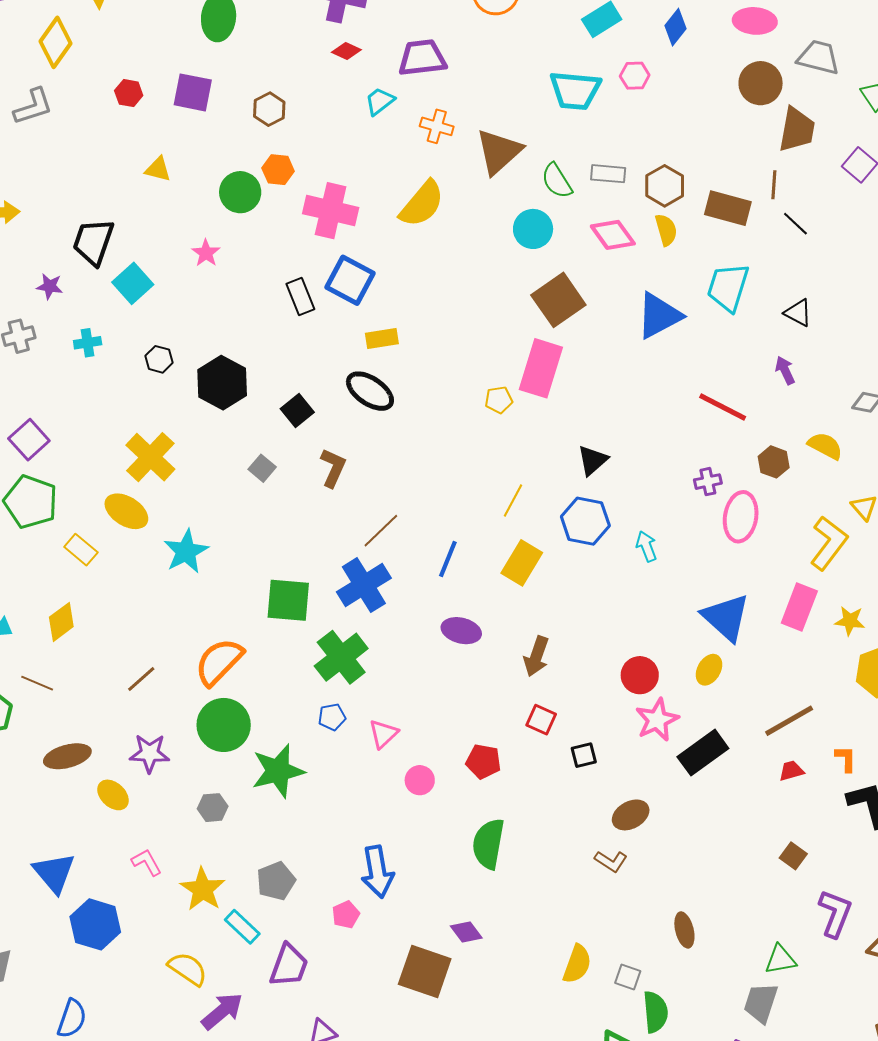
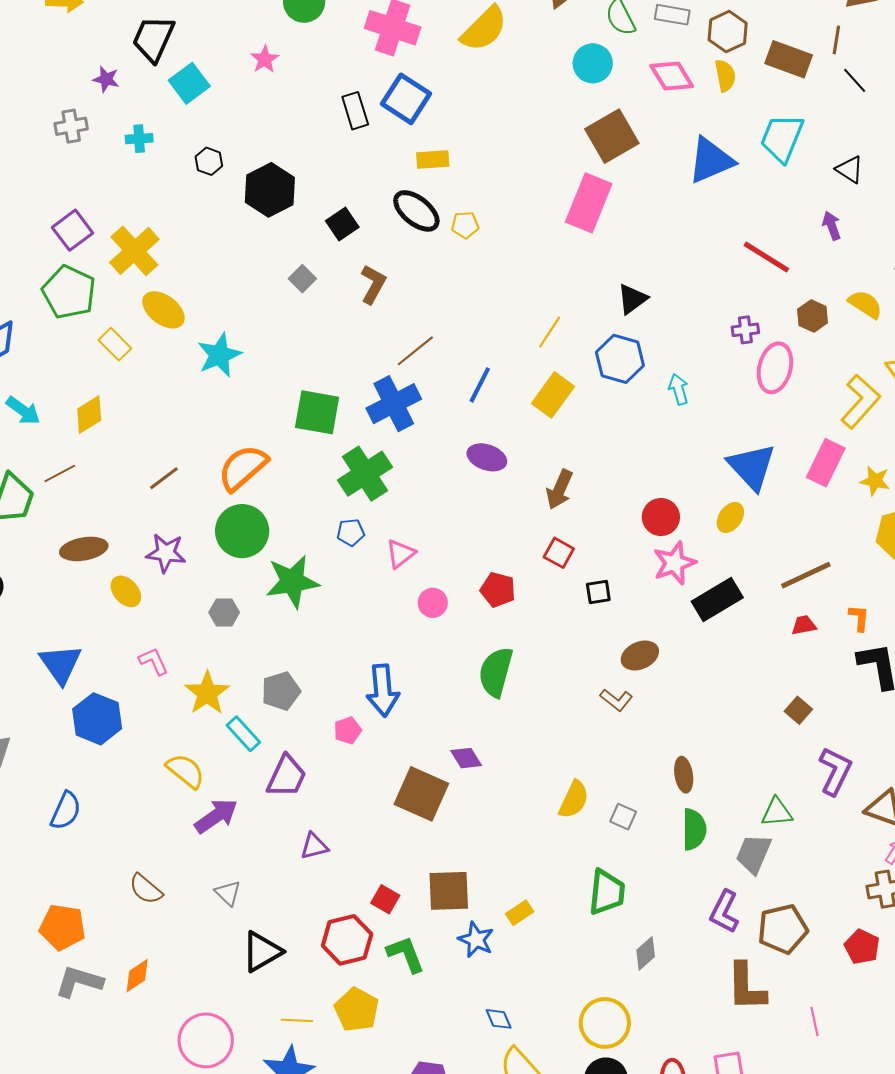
yellow pentagon: (499, 400) -> (465, 225), moved
yellow cross: (150, 457) -> (134, 251), moved
brown line: (37, 683) -> (60, 473), turned -56
green semicircle: (655, 1012) -> (694, 829), moved

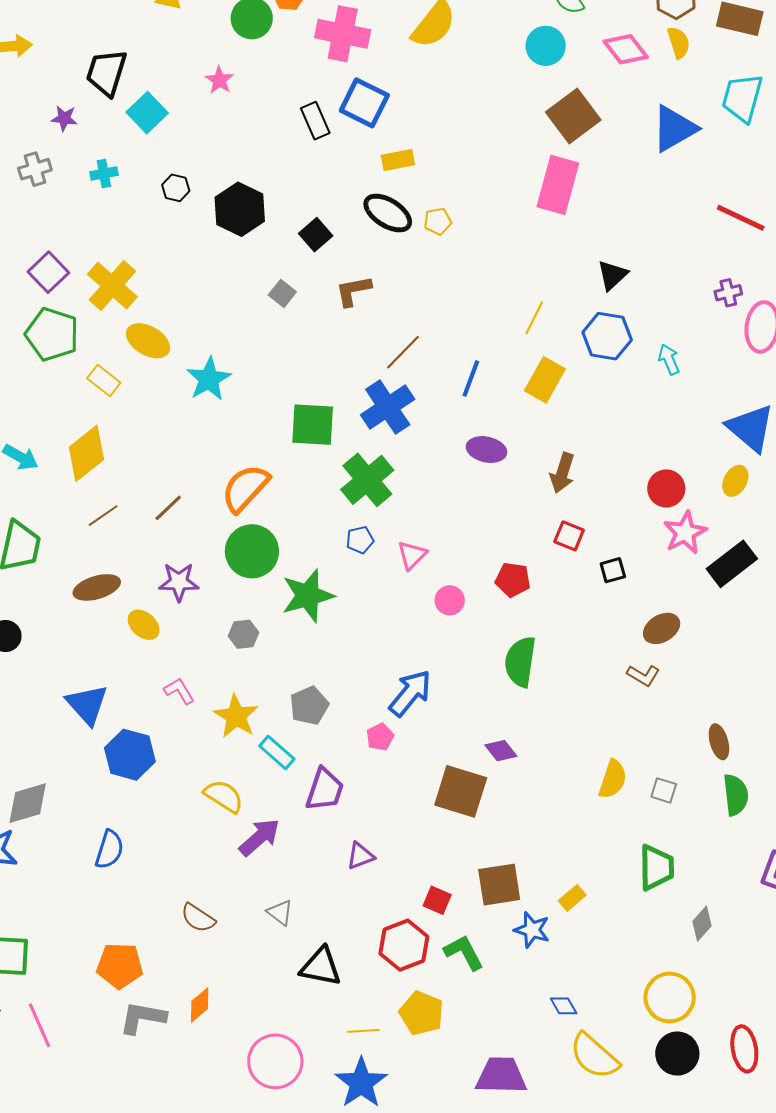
brown L-shape: (373, 284) -> (353, 291), turned -123
yellow diamond: (89, 415) -> (86, 453), size x1.4
brown line: (60, 473) -> (103, 516), moved
blue arrow: (383, 690) -> (410, 693), turned -129
black triangle: (262, 952) -> (321, 967), turned 48

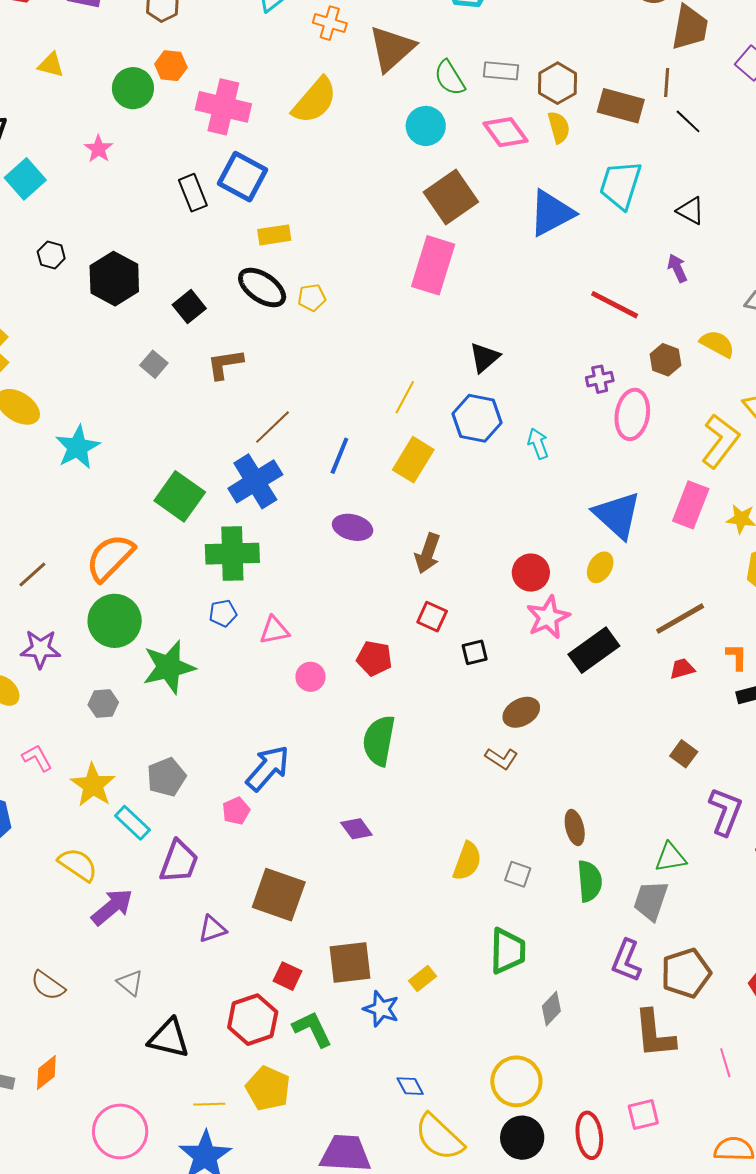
green square: (313, 425) -> (180, 496), turned 30
green cross: (367, 480) -> (232, 554), turned 36
pink triangle: (412, 555) -> (274, 630), turned 32
brown square: (461, 791) -> (279, 895), moved

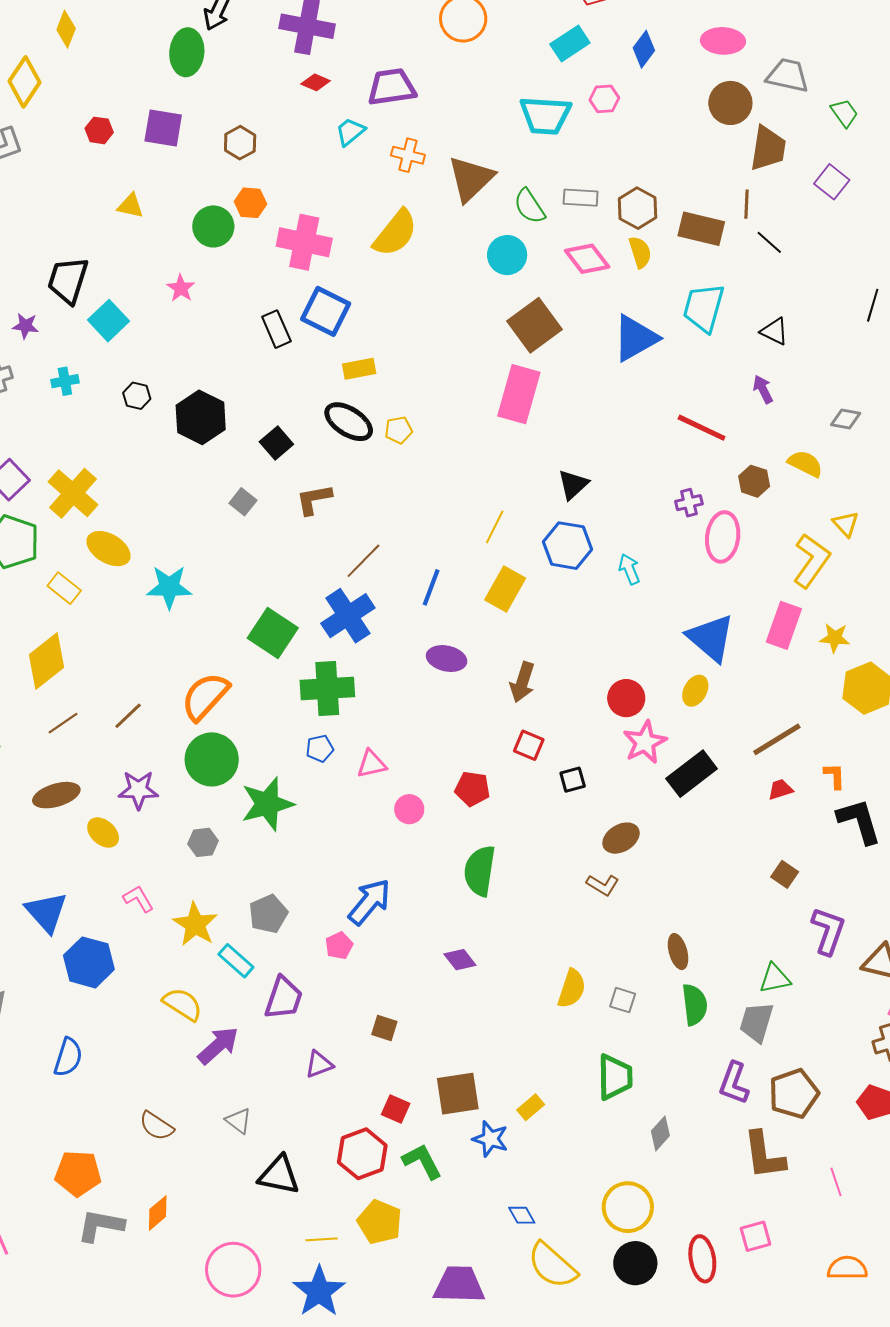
cyan star: (78, 447) -> (169, 587), turned 30
brown square: (279, 895) -> (384, 1028), size x0.5

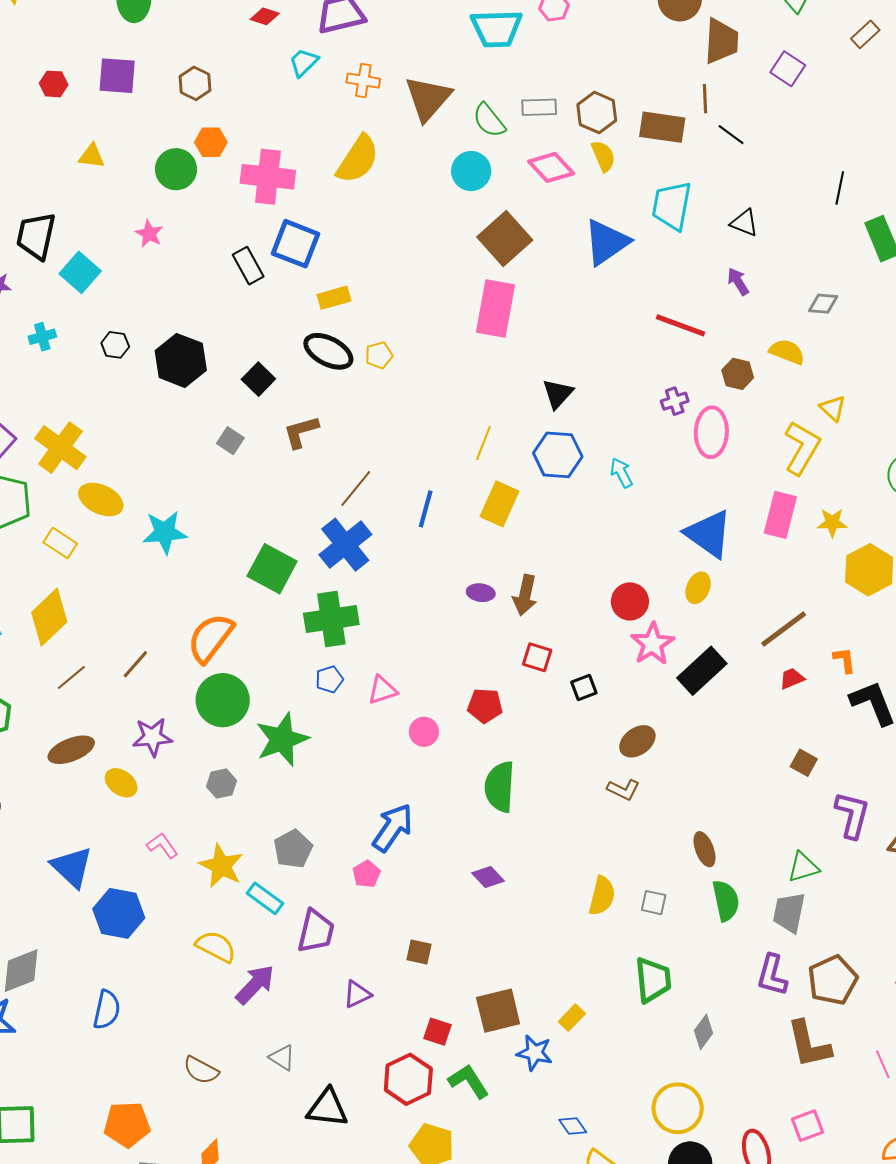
purple ellipse: (447, 659) -> (481, 593), moved, size x0.7

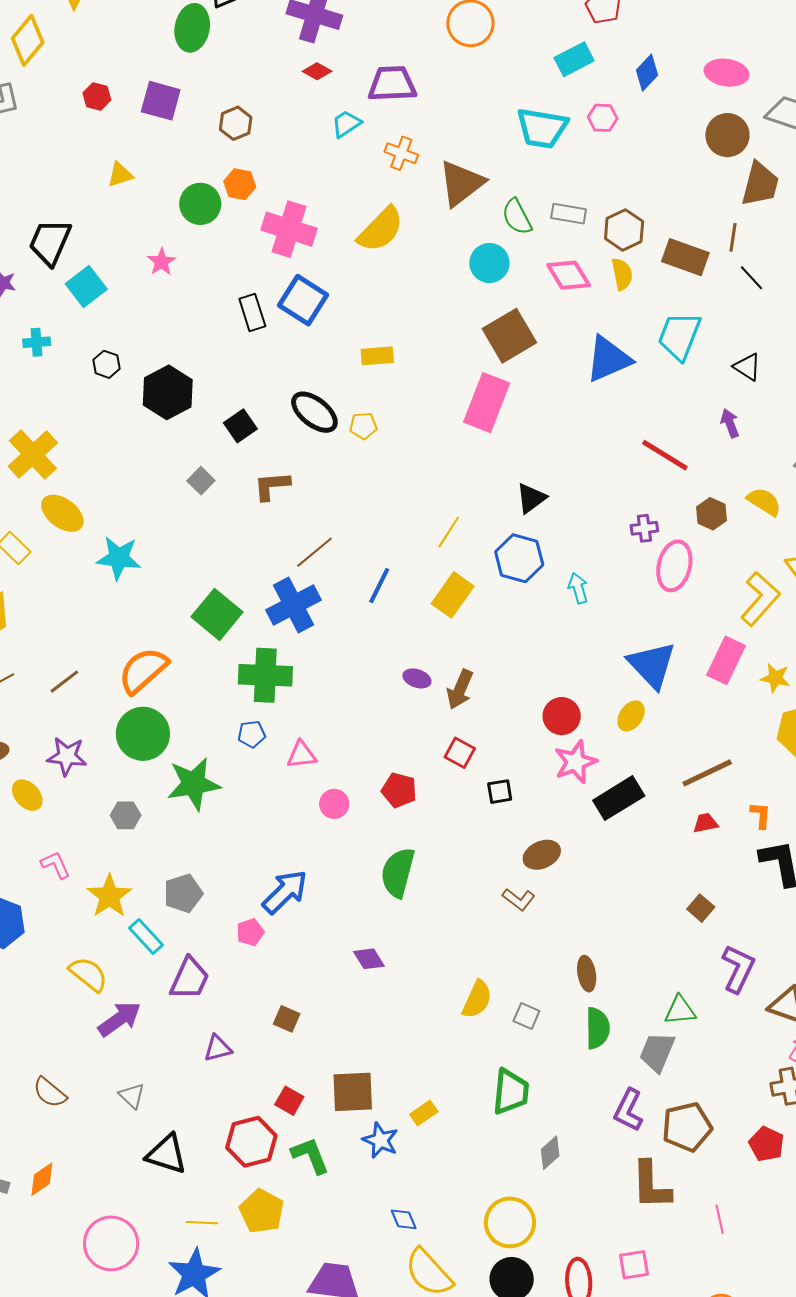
yellow triangle: (92, 156) -> (120, 175), turned -36
yellow rectangle: (334, 298) -> (377, 356), moved

